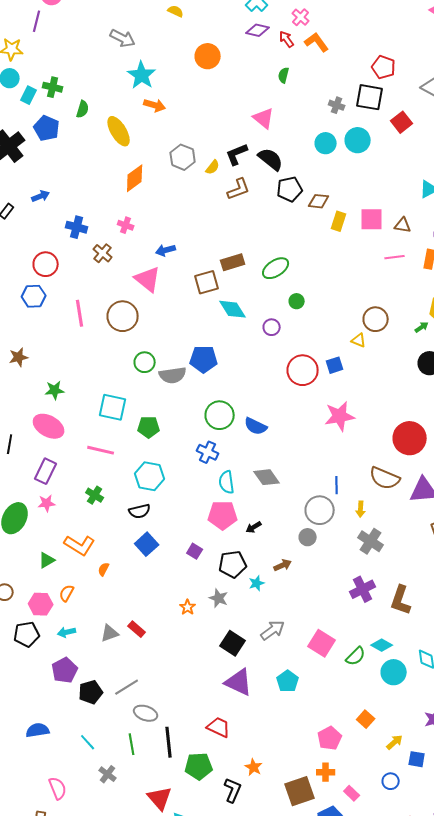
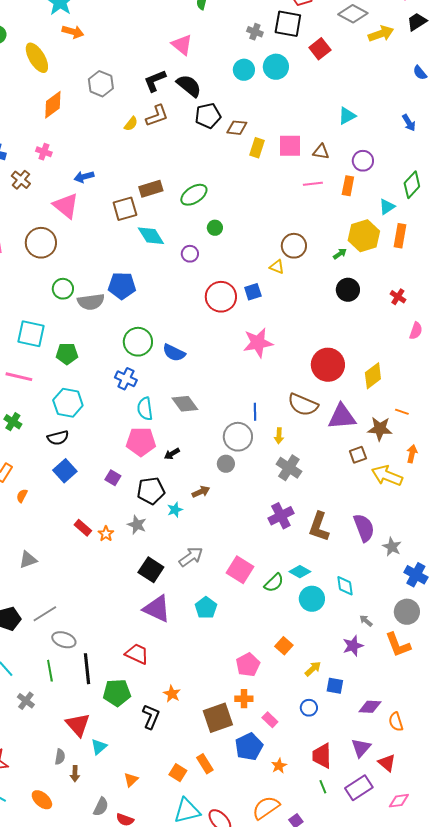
yellow semicircle: (213, 167) -> (131, 124), moved
red rectangle: (137, 629) -> (83, 528), moved

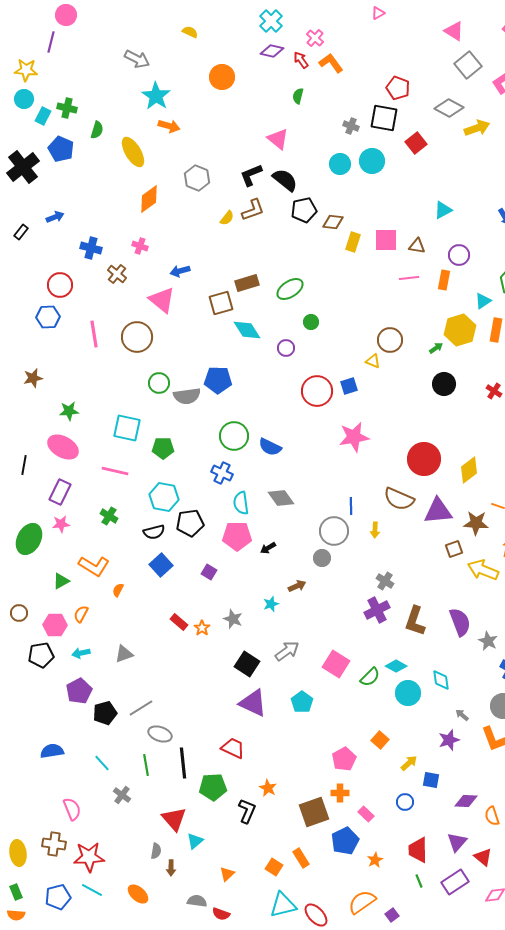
gray cross: (289, 468) -> (385, 581), moved, size x0.7
black pentagon: (151, 491) -> (190, 523), moved
gray semicircle: (101, 807) -> (197, 901), turned -108

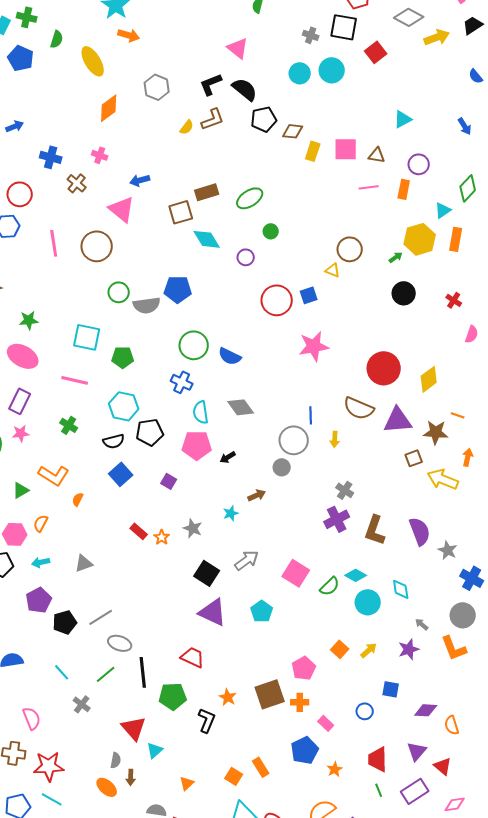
yellow arrow: (409, 763) -> (369, 650), moved
green line: (146, 765) -> (106, 674), turned 60
brown square: (314, 812) -> (270, 694), moved
orange ellipse: (138, 894) -> (107, 787), moved

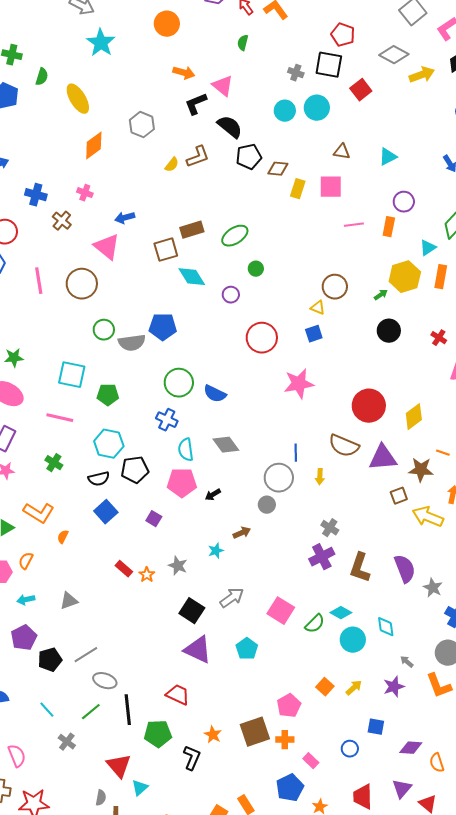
orange arrow: (129, 35) -> (184, 73), moved
black L-shape: (211, 84) -> (196, 104), moved
brown triangle: (377, 155) -> (342, 152), moved
blue square: (309, 295) -> (314, 334), moved

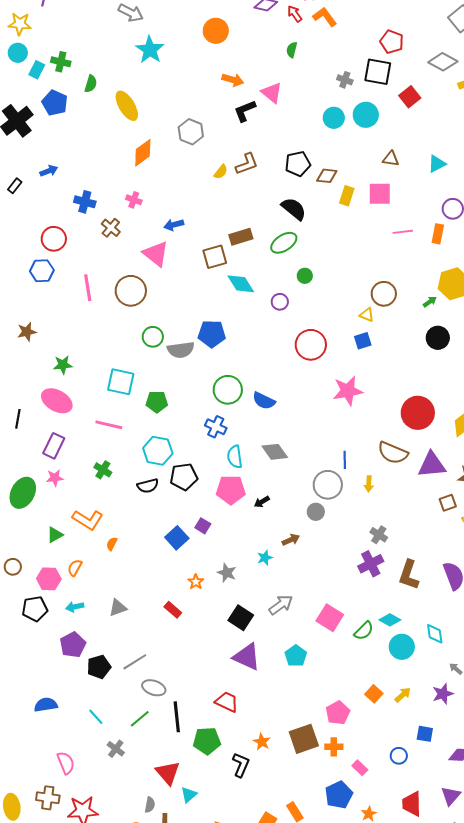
black semicircle: (230, 127) -> (294, 209), moved
blue square: (106, 512) -> (177, 538), moved
red rectangle: (124, 569) -> (173, 610), moved

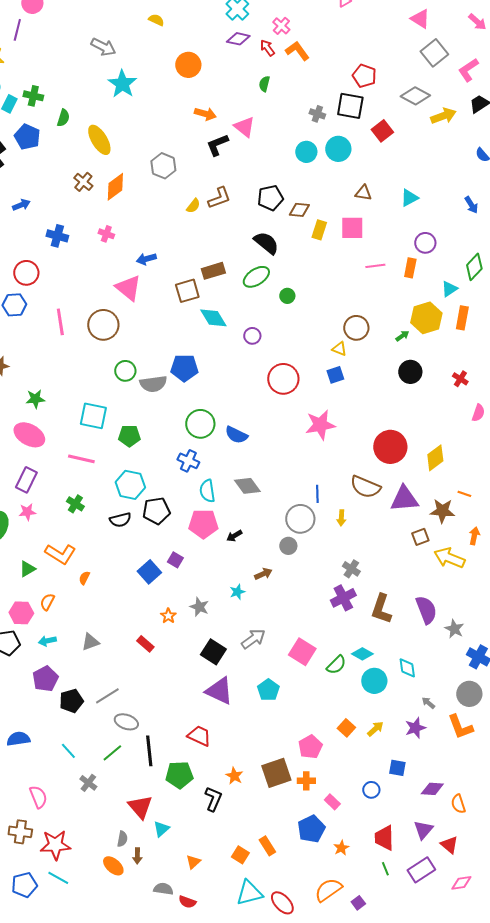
brown cross: (111, 228) -> (83, 182), moved
green circle: (305, 276) -> (287, 296), moved

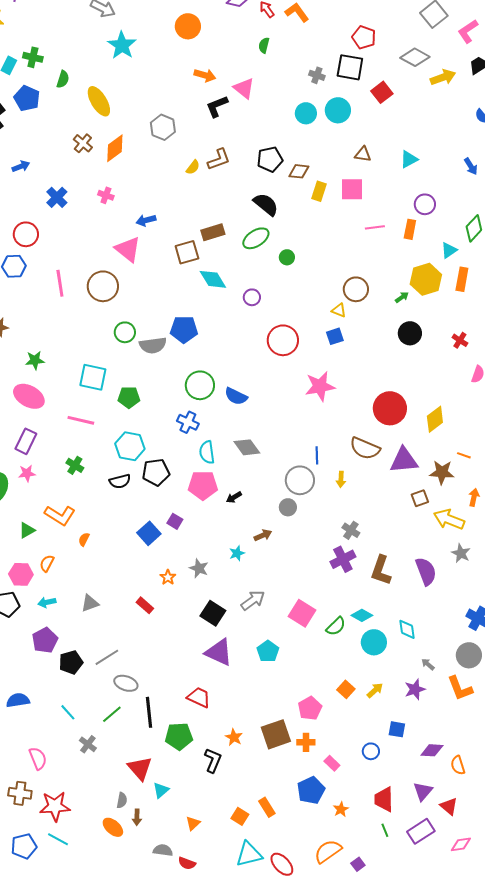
blue cross: (57, 236) -> (57, 197), turned 30
gray star: (454, 629) -> (461, 553), moved

